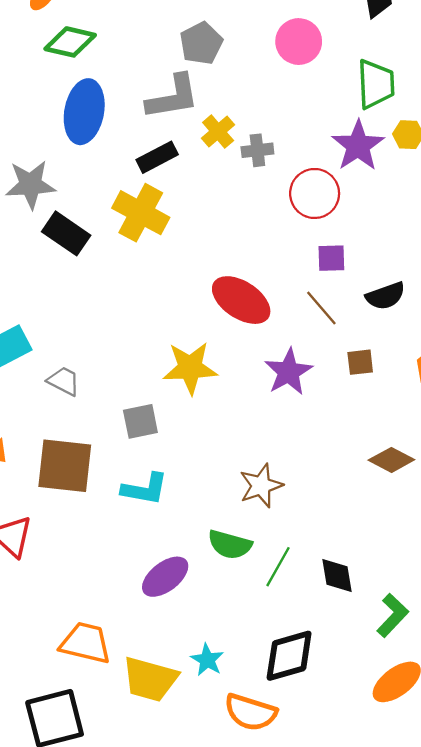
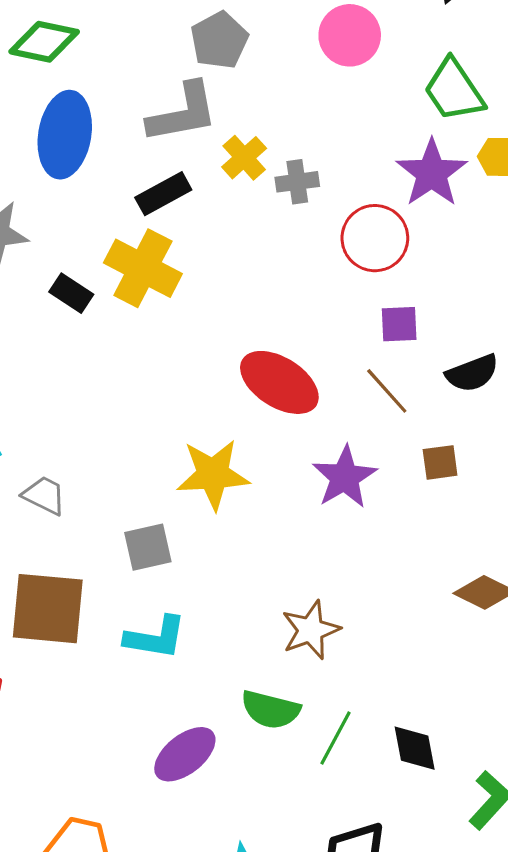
green trapezoid: (376, 84) -> (454, 90), turned 150
black rectangle: (66, 233) -> (71, 293), moved, size x0.7

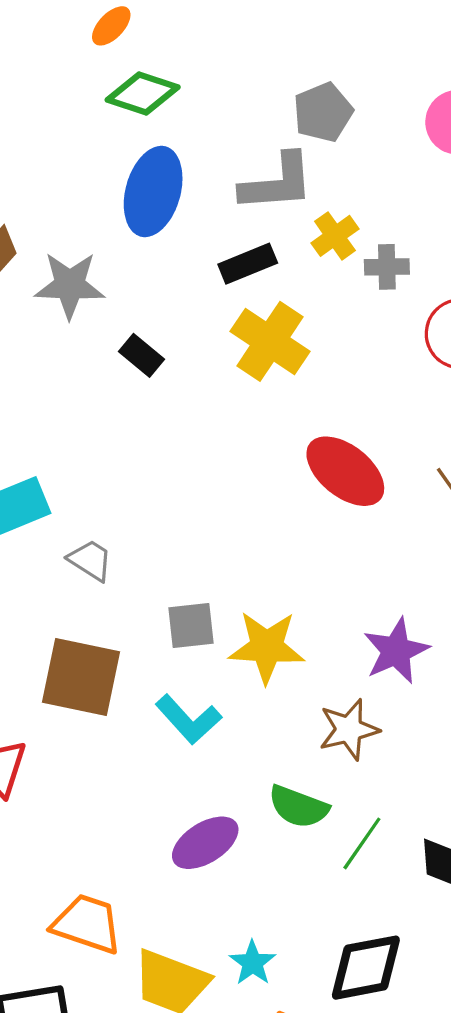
yellow cross: (143, 268) -> (270, 341), moved
yellow star: (213, 474) -> (267, 647), moved
purple star: (345, 477) -> (396, 651), moved
cyan L-shape: (155, 638) -> (188, 719), turned 32

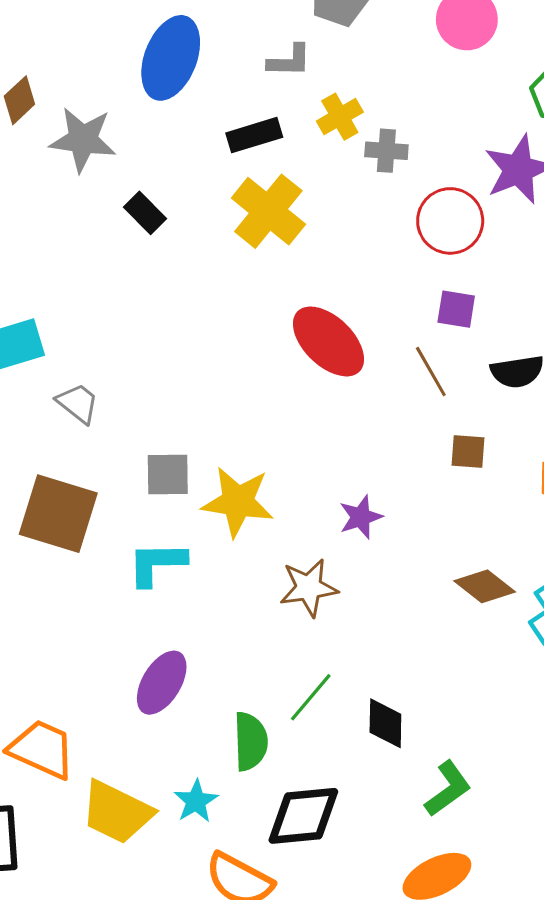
gray L-shape: (277, 183) -> (289, 61), size x0.6
purple star: (396, 651) -> (361, 517), size x0.7
cyan L-shape: (188, 719) -> (157, 564), turned 126
green semicircle: (298, 807) -> (251, 741), moved, turned -118
purple ellipse: (205, 843) -> (162, 683), turned -32

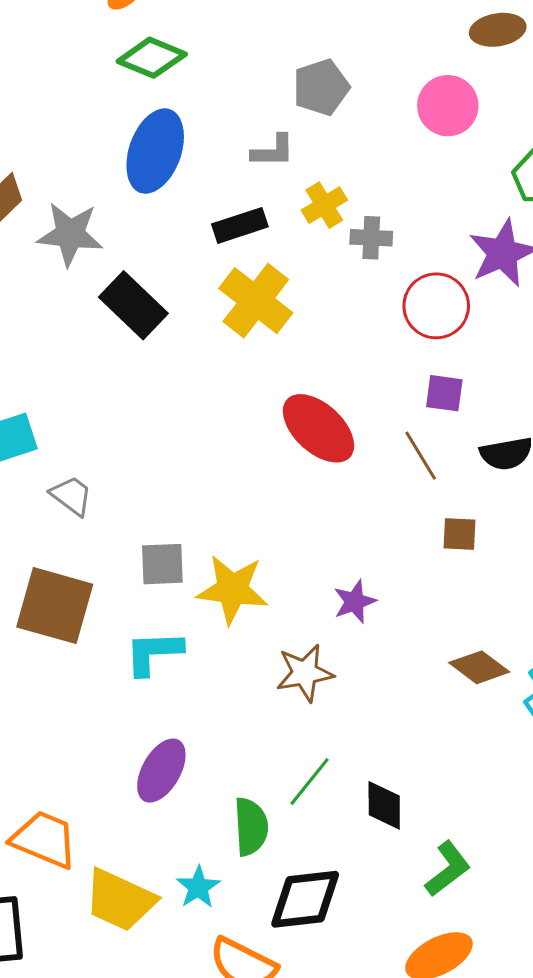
black rectangle: (145, 213) -> (133, 305), size x1.6

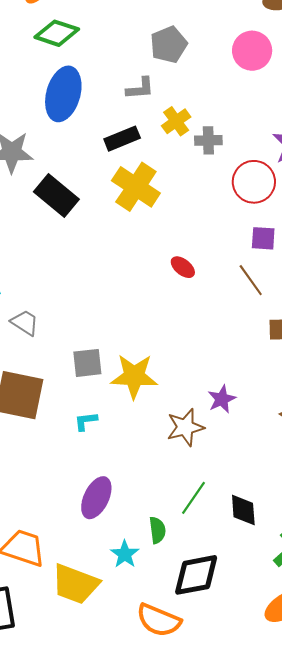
red ellipse: (318, 428) -> (183, 267), size x0.5
purple star: (355, 602) -> (222, 399), moved
cyan L-shape: (154, 653) -> (86, 421), size x0.6
green semicircle: (251, 827) -> (157, 530), size x0.7
cyan star: (198, 887) -> (125, 554), moved

